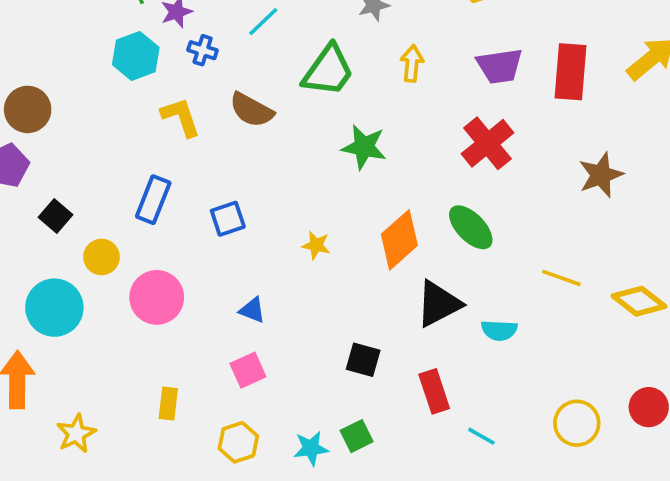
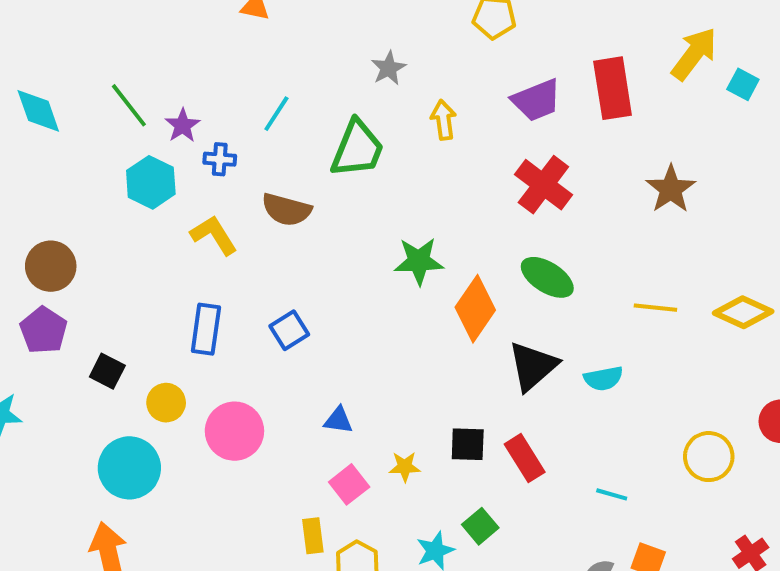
green star: (364, 147) -> (419, 261), moved
yellow star: (316, 245) -> (405, 467), moved
red rectangle: (434, 391) -> (525, 458), moved
yellow rectangle: (168, 404) -> (313, 536), moved

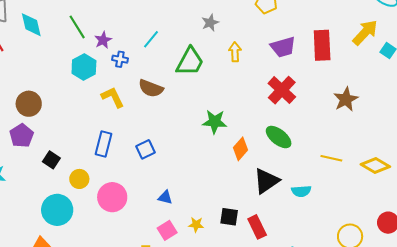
orange diamond: (475, 309) -> (240, 149), size x0.7

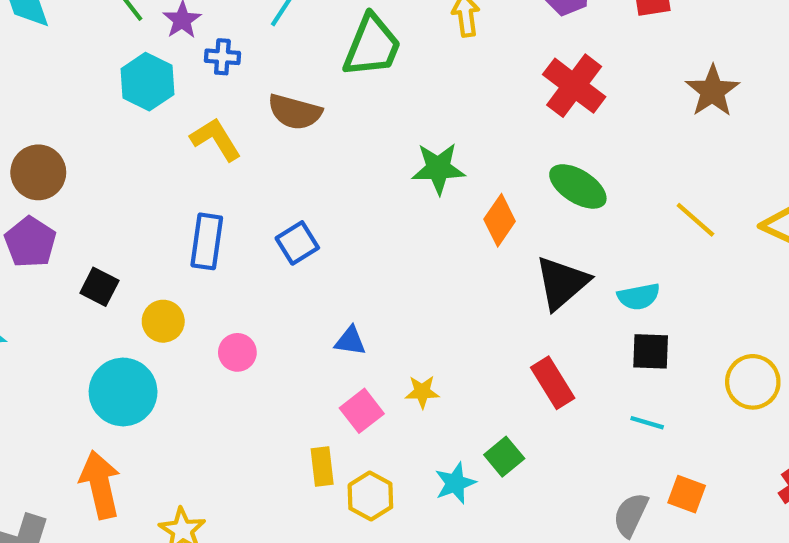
yellow line: (331, 158) -> (695, 220), turned 35
pink circle: (112, 197) -> (237, 352), size x0.6
black square: (229, 217) -> (651, 351), moved

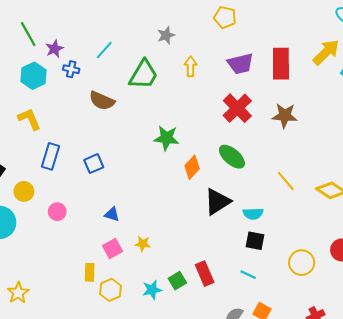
brown star: (712, 91) -> (285, 116), moved, turned 30
yellow L-shape: (216, 139) -> (29, 119), moved
red rectangle: (553, 383) -> (205, 274), moved

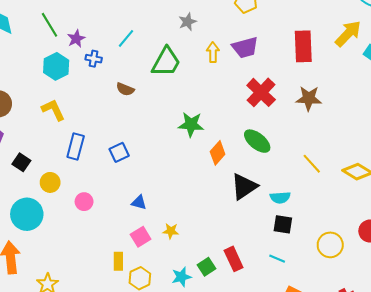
purple trapezoid: (240, 64) -> (245, 48), moved
brown semicircle: (102, 101) -> (125, 89), size x0.7

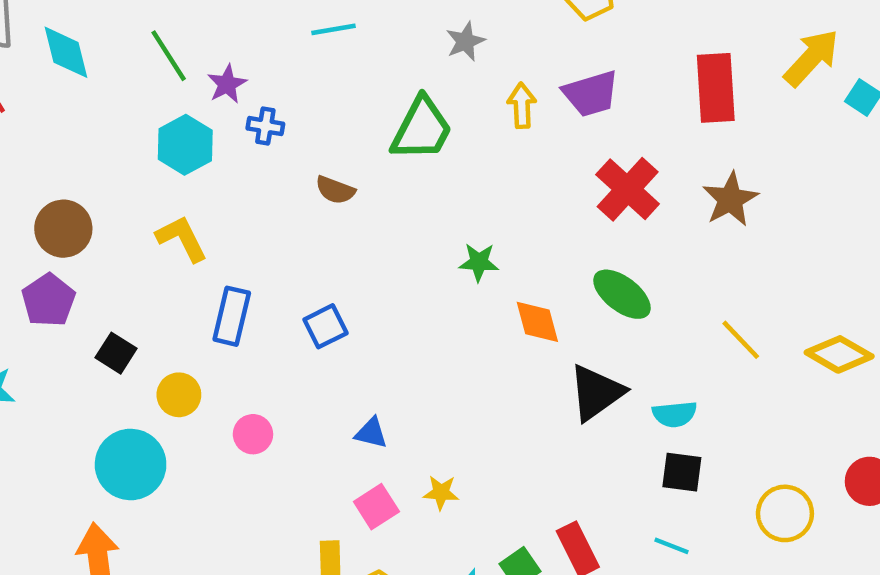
cyan line: (126, 38) -> (334, 29), moved, turned 42
brown star: (309, 98) -> (730, 199), turned -30
green star: (191, 124) -> (479, 262), size x0.7
orange diamond: (218, 153) -> (537, 322), turned -55

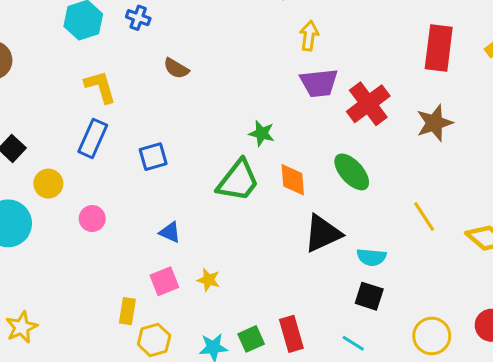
purple trapezoid: (591, 94) -> (319, 83), moved
green trapezoid: (422, 129) -> (238, 181), moved
yellow L-shape: (182, 239) -> (100, 87), moved

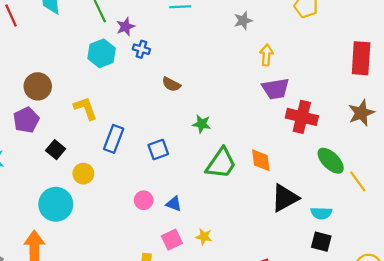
yellow L-shape: (100, 87) -> (85, 108), moved
red cross: (368, 104) -> (302, 117), moved, turned -36
green star: (262, 133) -> (202, 124), moved
green ellipse: (352, 172) -> (331, 161), moved
pink circle: (92, 219) -> (144, 200), moved

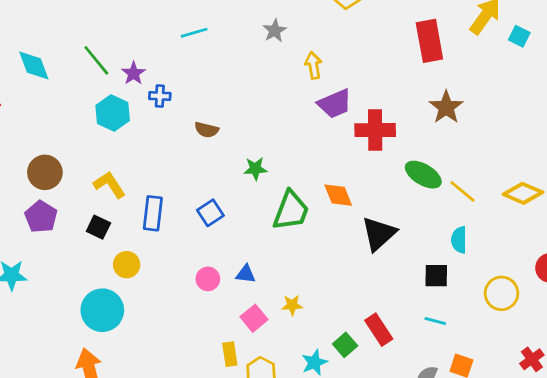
black square: (56, 150) -> (98, 227), moved
cyan semicircle: (321, 213) -> (459, 240), moved, turned 102

